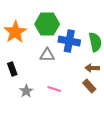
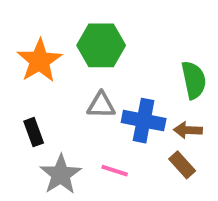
blue cross: (69, 41) -> (144, 121), moved
gray star: (26, 91) -> (61, 175), size x1.5

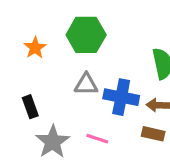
orange star: (39, 61) -> (35, 48), size x0.6
brown rectangle: (182, 165) -> (153, 134), turned -35

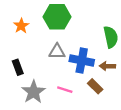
brown rectangle: (153, 134) -> (95, 86), moved, turned 32

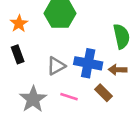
gray triangle: (57, 52) -> (56, 66), moved, turned -30
black rectangle: (18, 67) -> (18, 54), moved

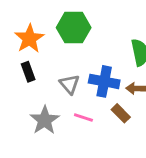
orange star: (19, 24) -> (29, 39), size x1.5
gray triangle: (56, 66) -> (70, 84), turned -42

